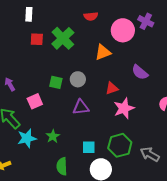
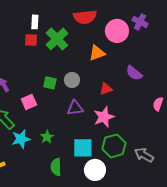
white rectangle: (29, 14) -> (35, 22), moved
red semicircle: (91, 16) -> (85, 17), size x1.6
pink star: (124, 108) -> (104, 117), moved
cyan square: (89, 147) -> (83, 148), size x1.5

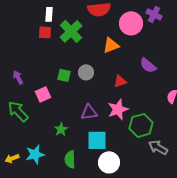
purple triangle: (75, 108) -> (89, 112), moved
cyan star: (21, 139) -> (35, 154), moved
green hexagon: (114, 146) -> (141, 125), moved

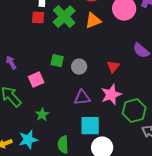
orange triangle: (111, 45) -> (93, 21), moved
gray circle: (86, 72) -> (79, 67), moved
red triangle: (120, 81) -> (113, 67), turned -32
green star: (61, 129) -> (42, 115), moved

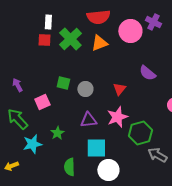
green star: (42, 115) -> (57, 133), moved
cyan star: (28, 140) -> (32, 144), moved

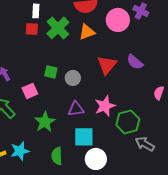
red triangle: (119, 89) -> (107, 65), moved, size x1.5
green star: (57, 133) -> (45, 122), size x1.5
cyan star: (32, 144) -> (20, 151), moved

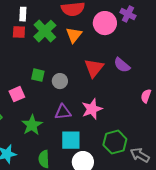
orange triangle: (87, 32) -> (74, 35), turned -30
green hexagon: (128, 122) -> (115, 142), moved
gray arrow: (145, 144) -> (140, 155), moved

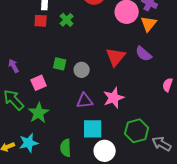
green cross: (45, 31) -> (67, 20), size x0.6
orange triangle: (74, 35) -> (149, 24), moved
green star: (32, 125) -> (39, 113), moved

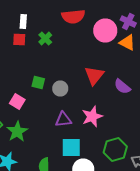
orange triangle: (149, 24) -> (127, 42), turned -42
purple semicircle: (144, 54) -> (122, 86), moved
pink square: (39, 83) -> (17, 102), turned -35

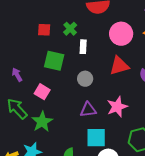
white rectangle: (23, 22) -> (83, 47), moved
pink circle: (105, 30) -> (121, 34), moved
red triangle: (94, 76) -> (119, 66), turned 35
green square: (38, 82) -> (54, 61), moved, size x1.5

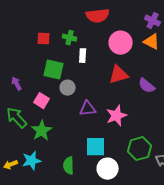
green cross: (70, 29) -> (70, 38), turned -32
gray circle: (85, 79) -> (68, 88), moved
purple triangle: (88, 110) -> (88, 109), moved

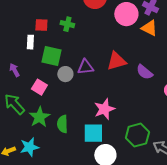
pink circle: (121, 43) -> (126, 14), moved
white rectangle: (83, 56) -> (30, 42), moved
purple triangle: (88, 109) -> (85, 67), moved
pink star: (117, 116) -> (104, 109), moved
green semicircle: (69, 166) -> (62, 124), moved

